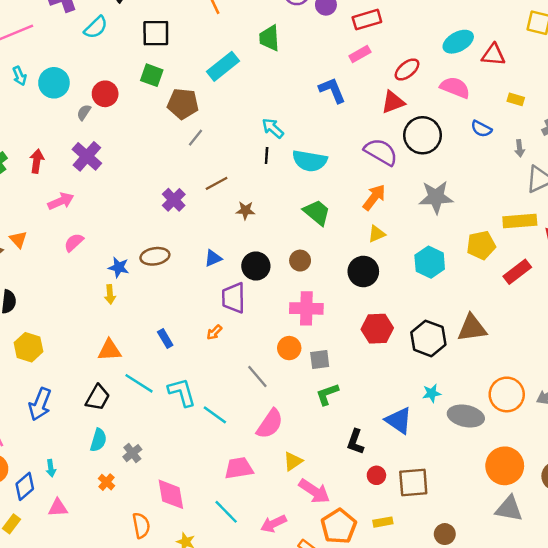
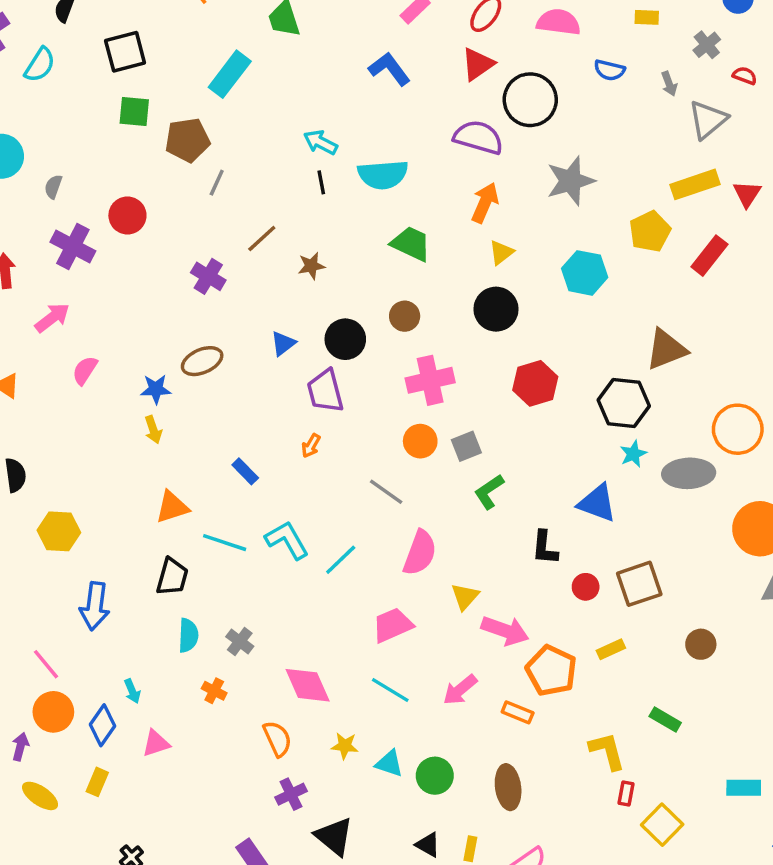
red circle: (105, 94) -> (127, 215), moved
black hexagon: (428, 338) -> (624, 403), moved
cyan line: (215, 415) -> (341, 560), turned -65

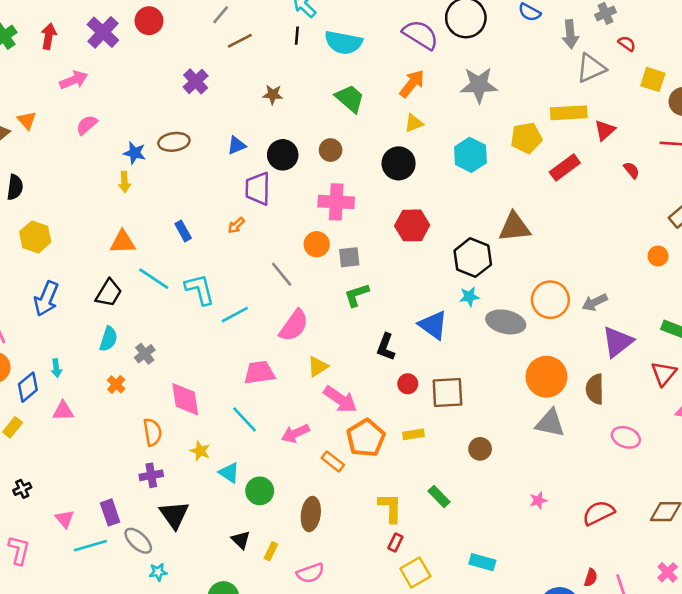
gray arrow: (669, 84) -> (570, 34), size x1.5
brown line: (262, 239) -> (240, 41), moved

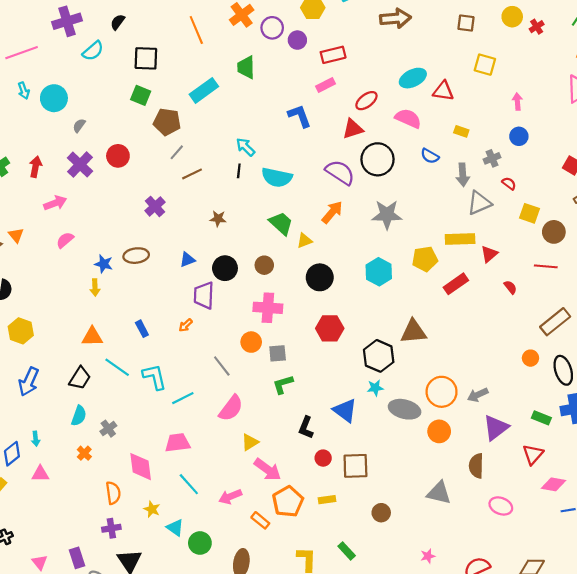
yellow triangle: (414, 123) -> (304, 241), moved
pink trapezoid: (259, 373) -> (177, 443), moved
orange circle: (546, 377) -> (439, 431), moved, size x0.7

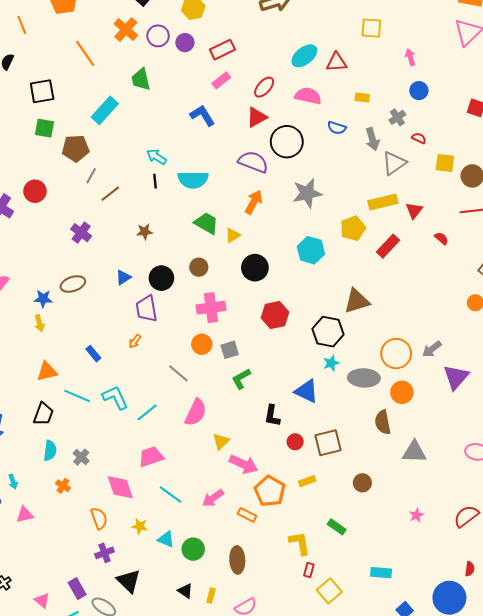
brown semicircle: (476, 466) -> (383, 422), moved

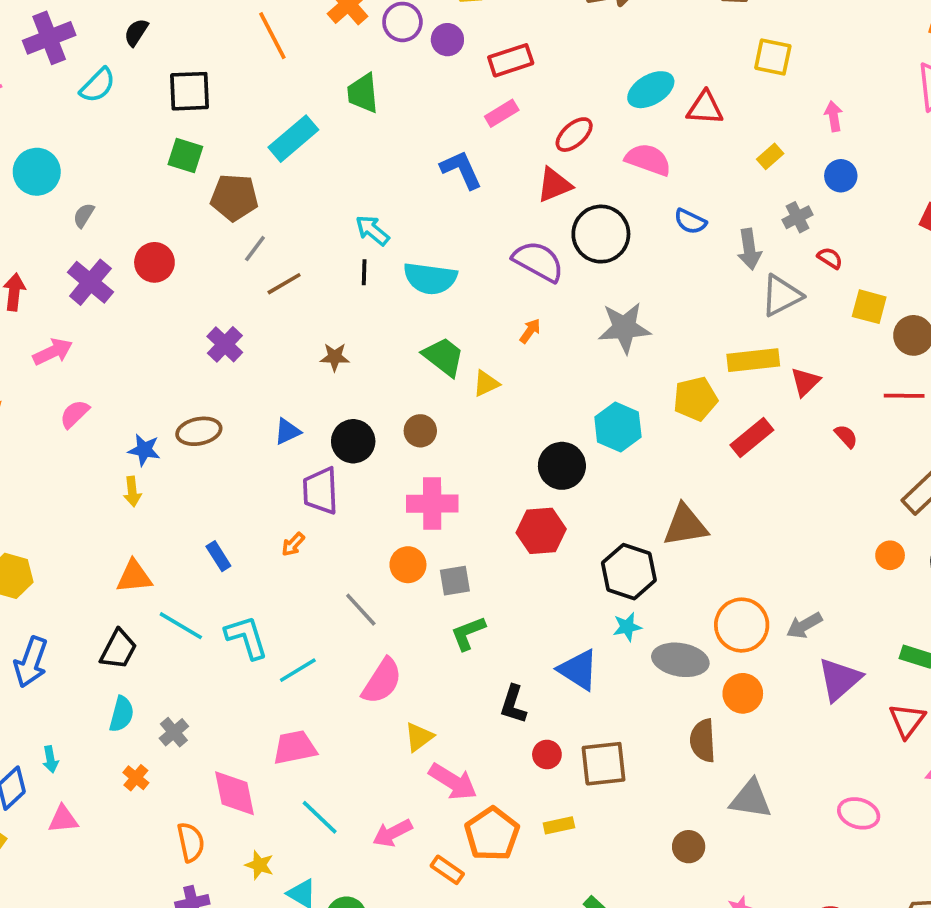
yellow rectangle: (362, 97) -> (770, 156), moved, turned -56
orange arrow: (254, 202) -> (530, 331), size x0.6
black circle: (255, 268) -> (562, 466), moved
brown circle: (362, 483) -> (689, 847), moved

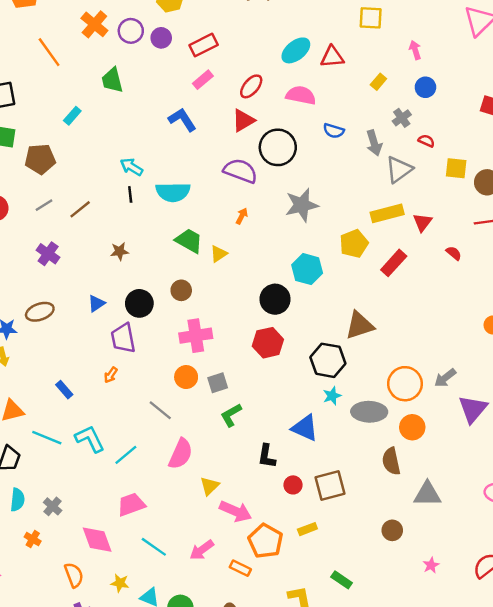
cyan rectangle: (293, 139) -> (72, 116), size x0.6
gray line: (255, 249) -> (44, 205), moved, turned 30

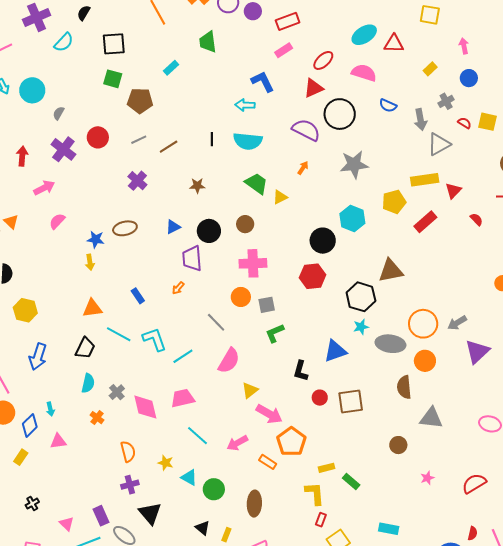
cyan arrow: (131, 167) -> (245, 105), moved, turned -36
yellow square: (456, 168) -> (487, 122), moved
blue triangle: (305, 428) -> (335, 351), turned -50
yellow rectangle: (307, 529) -> (327, 468), moved
pink diamond: (97, 540) -> (145, 407), moved

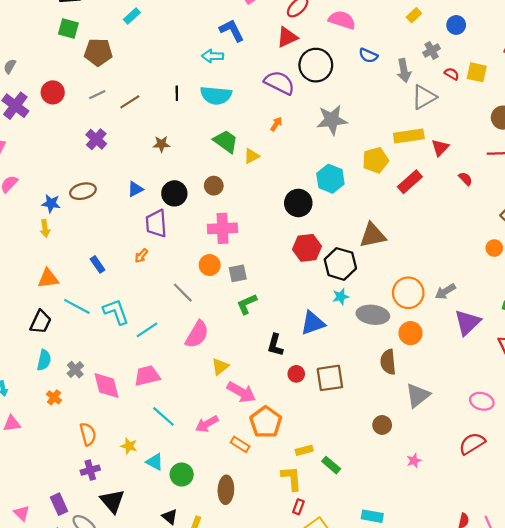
red hexagon: (313, 276) -> (307, 248), moved
gray triangle: (431, 418) -> (418, 395), turned -45
red semicircle: (474, 483) -> (472, 444), moved

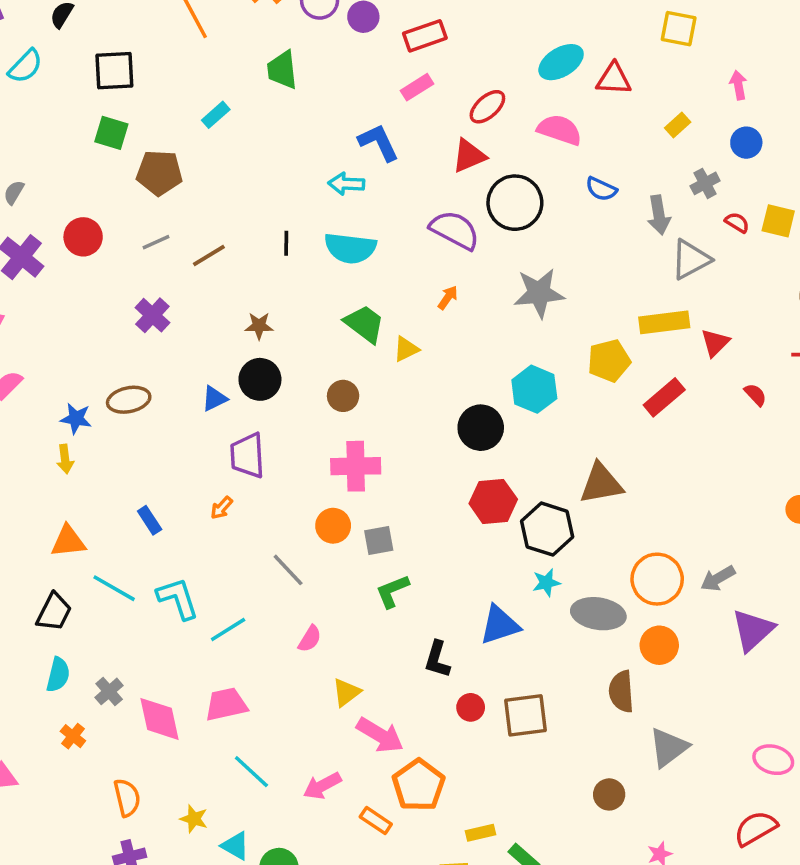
black circle: (174, 193) -> (260, 379), moved
pink semicircle: (197, 334) -> (310, 639), size x0.6

